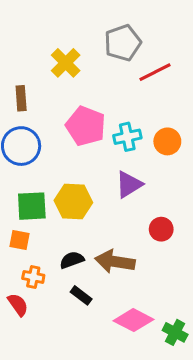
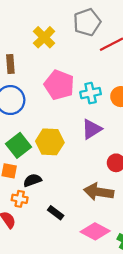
green square: (32, 206) -> (18, 145), turned -35
black semicircle: (72, 260) -> (32, 180), moved
brown arrow: (115, 262) -> (99, 192), moved

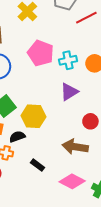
yellow hexagon: (50, 142) -> (33, 116), moved

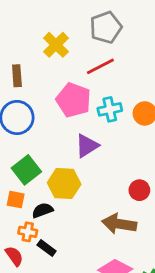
red line: (86, 18) -> (100, 66), moved
purple triangle: (69, 92) -> (87, 146), moved
black rectangle: (38, 165) -> (47, 248), moved

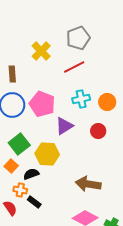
pink pentagon: (73, 100) -> (42, 104), moved
red circle: (139, 190) -> (98, 131), moved
orange square: (16, 200) -> (11, 166), turned 32

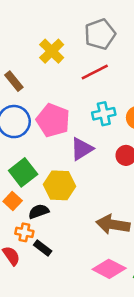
brown rectangle: (12, 74) -> (14, 81), turned -35

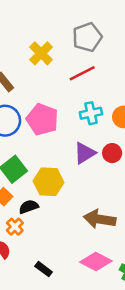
purple triangle: (82, 149) -> (85, 153), moved
orange cross: (24, 232) -> (15, 227), turned 35
black rectangle: (43, 248) -> (44, 269), moved

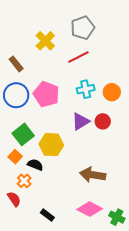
black semicircle: (29, 207) -> (35, 165), turned 42

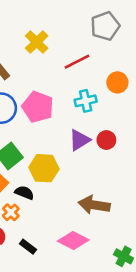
gray pentagon: (83, 28) -> (105, 26), moved
orange circle: (112, 92) -> (117, 82), moved
pink diamond: (90, 209) -> (73, 240), moved
black rectangle: (47, 215) -> (28, 247), moved

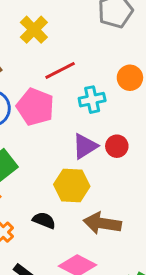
red line: (77, 62) -> (60, 70), moved
yellow hexagon: (44, 168) -> (72, 185), moved
black semicircle: (24, 193) -> (44, 220), moved

